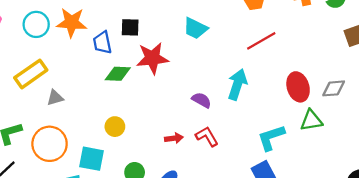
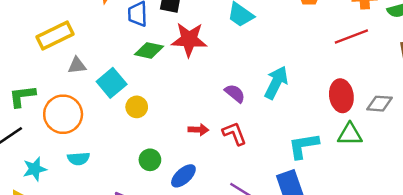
red line: (261, 41) -> (351, 37), moved
cyan square: (91, 159) -> (112, 83), moved, turned 30

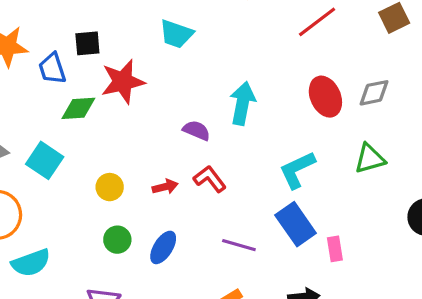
yellow circle: (137, 107) -> (110, 187), moved
green triangle: (350, 134) -> (370, 159), moved
cyan semicircle: (78, 159) -> (31, 263), size x1.4

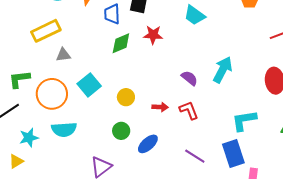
red star: (123, 82) -> (153, 35), size x0.7
green diamond: (78, 108) -> (121, 43), turned -35
cyan square: (45, 160) -> (89, 85), moved

